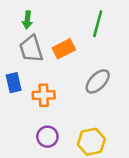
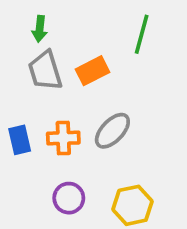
gray ellipse: (98, 81) -> (112, 131), moved
blue rectangle: (14, 83) -> (20, 140), moved

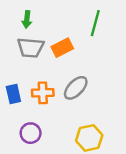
gray trapezoid: (45, 71) -> (31, 48), turned -68
purple circle: (69, 198) -> (31, 133), moved

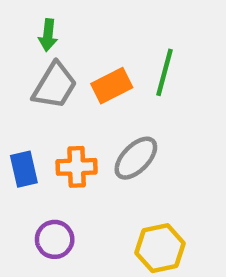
green line: (95, 23) -> (164, 72), moved
gray trapezoid: (31, 48) -> (55, 86), turned -64

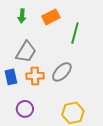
gray trapezoid: (55, 86) -> (26, 52), moved
orange rectangle: (112, 86) -> (51, 17), moved

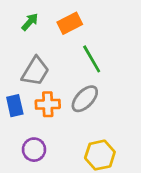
green arrow: (22, 16) -> (30, 22), turned -144
green line: (75, 33) -> (92, 59), moved, turned -45

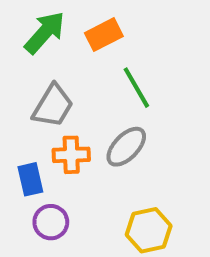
green arrow: (30, 22) -> (45, 33), size x1.6
blue rectangle: (15, 106) -> (30, 179), moved

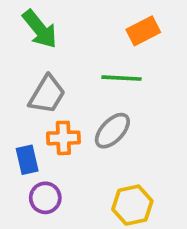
green arrow: (45, 33) -> (40, 29), turned 99
orange rectangle: (104, 35) -> (143, 31), moved
green line: (136, 88) -> (121, 78), turned -57

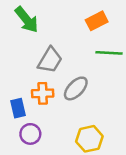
green line: (121, 78) -> (109, 53), moved
gray trapezoid: (47, 94) -> (50, 60), moved

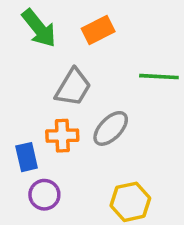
orange rectangle: (97, 21) -> (98, 30), moved

